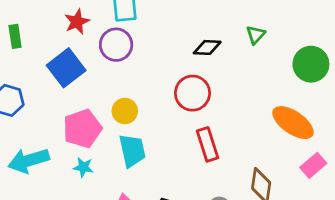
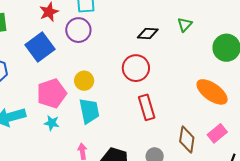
pink rectangle: (313, 165) -> (217, 133), moved

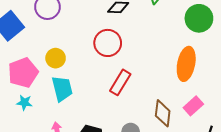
orange ellipse: (212, 92) -> (186, 64), turned 68
red rectangle: (147, 107) -> (120, 82), turned 50

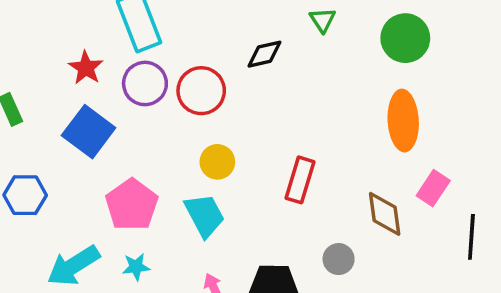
red circle: (108, 43) -> (201, 91), moved
yellow circle: (56, 58) -> (217, 162), moved
cyan star: (24, 103) -> (136, 267), moved

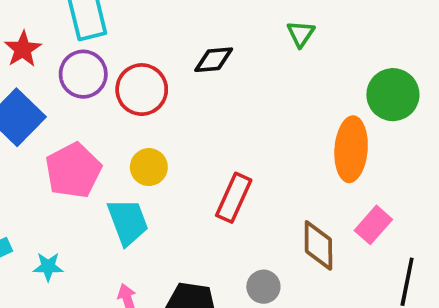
green triangle: (323, 20) -> (301, 34), moved
green circle: (405, 38) -> (393, 95), moved
pink pentagon: (132, 205) -> (73, 170), moved

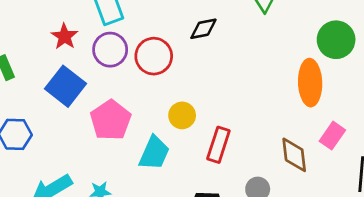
yellow circle: (149, 167) -> (182, 115), moved
red rectangle: (234, 198) -> (218, 145), moved
cyan trapezoid: (128, 222) -> (154, 153), turned 51

